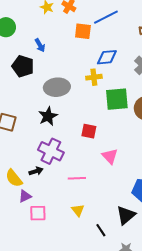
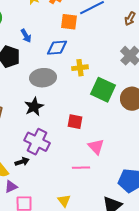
blue diamond: (107, 57) -> (57, 48), moved
green square: (117, 99) -> (103, 90), turned 30
pink line: (77, 178) -> (81, 168), moved

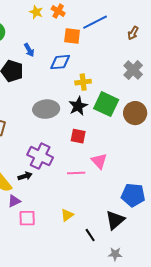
gray ellipse: (43, 78) -> (46, 109), moved
black star: (34, 107) -> (78, 106), moved
pink line: (81, 168) -> (76, 173), moved
yellow triangle: (64, 201) -> (67, 215), turned 32

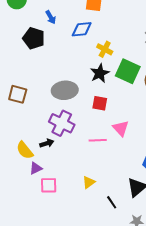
yellow cross: (83, 82) -> (105, 49), turned 35
gray ellipse: (46, 109) -> (65, 90), moved

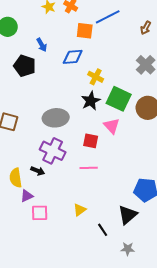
red square: (100, 103) -> (91, 141), moved
pink triangle: (121, 128) -> (112, 126), moved
black arrow: (47, 143) -> (38, 171), turned 40
yellow semicircle: (25, 150) -> (16, 178), turned 30

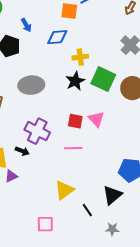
yellow cross: (96, 77) -> (80, 57), turned -35
gray ellipse: (56, 118) -> (31, 85), moved
pink triangle: (112, 126) -> (96, 119), moved
yellow triangle: (80, 210) -> (64, 190), size x1.5
pink square: (40, 213) -> (45, 224), moved

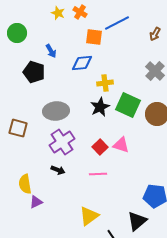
pink triangle: (96, 119) -> (121, 145), turned -30
red square: (75, 121) -> (100, 147), turned 35
purple cross: (37, 131) -> (62, 142), moved, turned 30
black arrow: (22, 151) -> (58, 170), moved

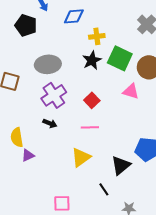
pink triangle: (121, 145) -> (131, 91), moved
yellow triangle: (89, 216) -> (81, 157), moved
black triangle: (137, 221) -> (121, 165), moved

